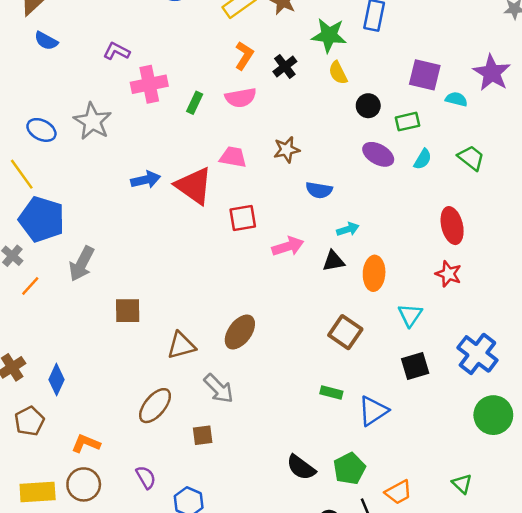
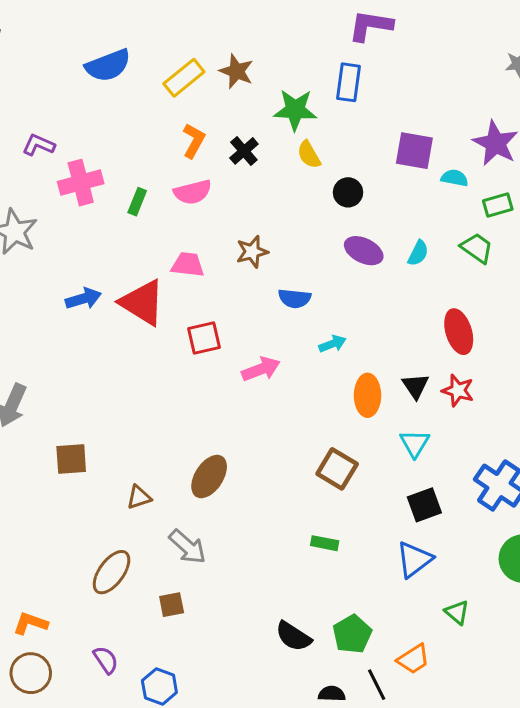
green rectangle: (407, 122) -> (498, 205), moved
black triangle: (333, 261) -> (415, 386), moved, turned -50
brown triangle: (181, 345) -> (139, 497), size x0.7
blue triangle: (373, 411) -> (414, 560), moved
green triangle: (462, 484) -> (457, 612), moved

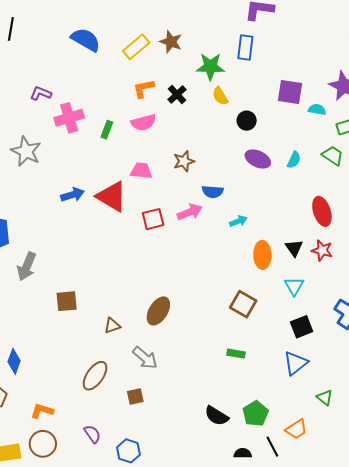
blue semicircle: (108, 65) -> (86, 40), turned -128
orange L-shape: (194, 141) -> (144, 88), turned -130
pink arrow: (261, 369) -> (190, 212), moved

